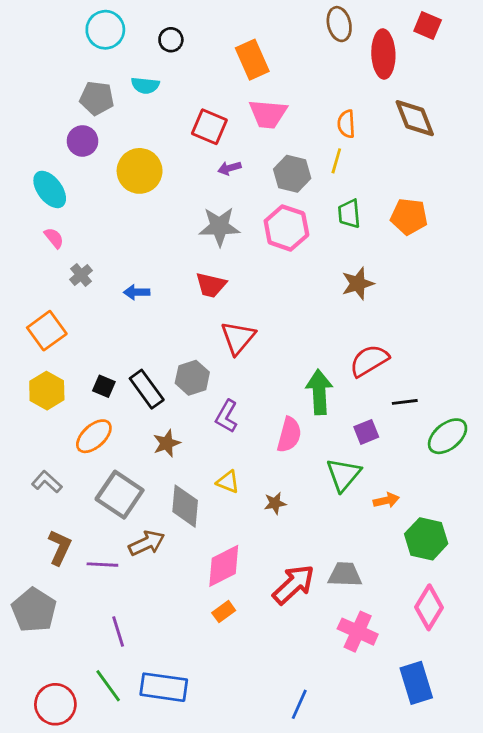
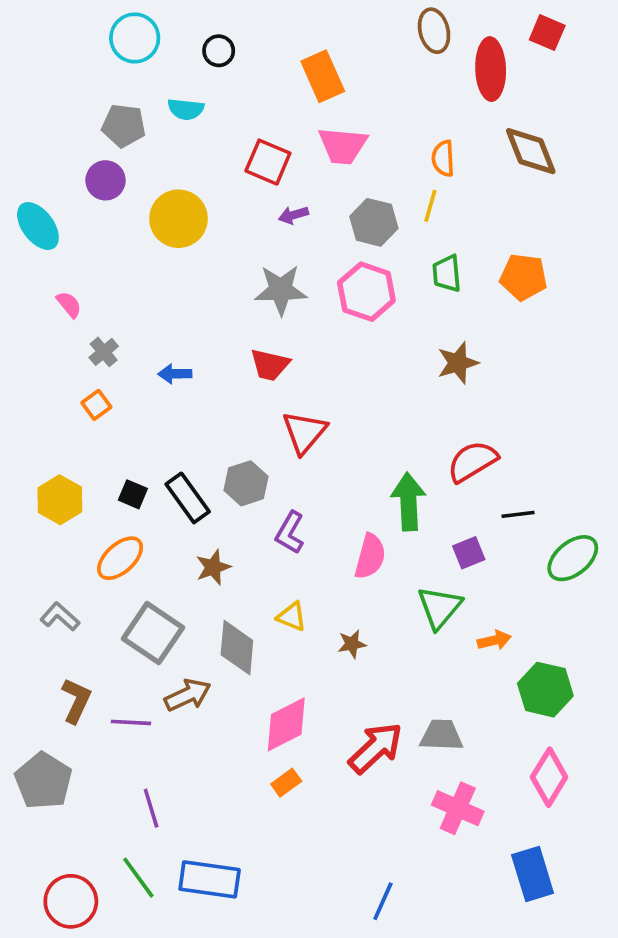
cyan ellipse: (50, 189) -> (38, 226), moved
orange square: (47, 331) -> (96, 405), moved, size x0.6

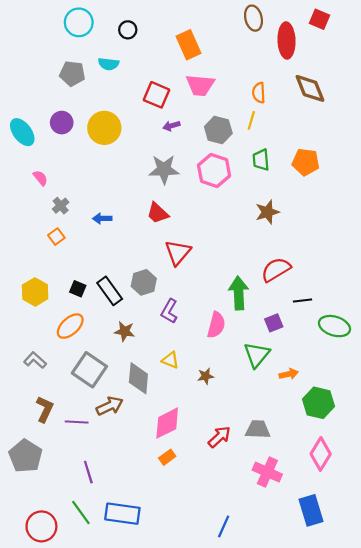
purple circle: (105, 180) -> (62, 123), moved
red trapezoid: (270, 365) -> (158, 213), turned 30
green ellipse: (573, 558) -> (334, 326), turned 56
brown star: (213, 567) -> (125, 331), turned 30
red arrow: (376, 748) -> (219, 437), size x0.7

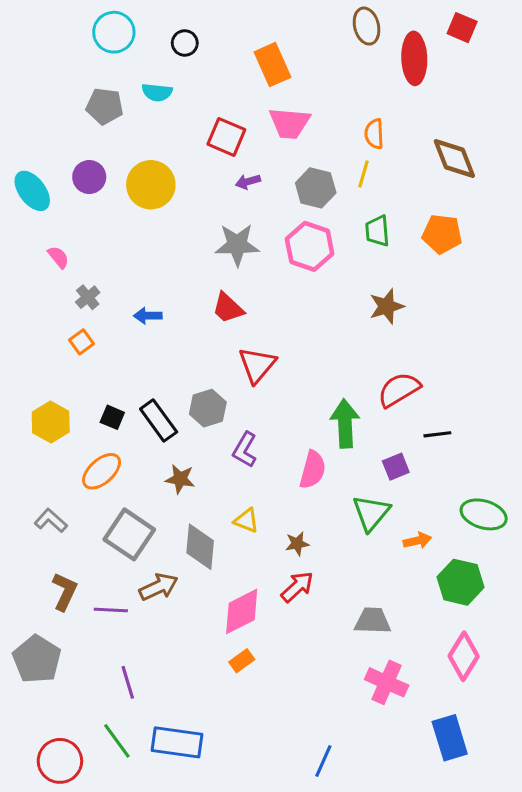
brown diamond: (310, 88) -> (454, 159), moved
green ellipse: (334, 326) -> (484, 514), moved
red arrow: (219, 437) -> (297, 587), moved

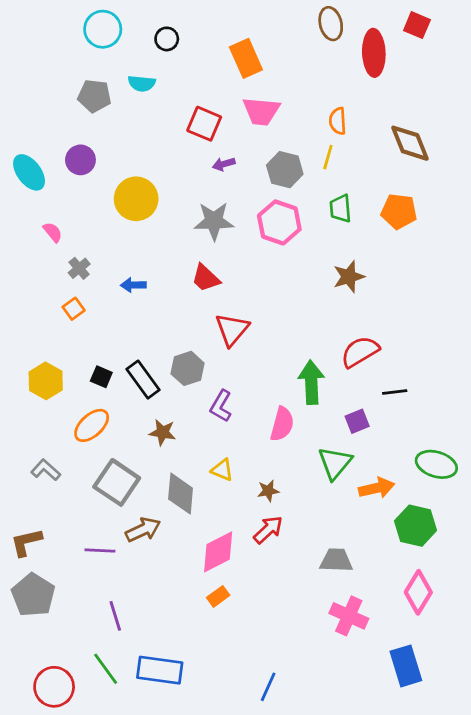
yellow circle: (151, 185) -> (136, 199), moved
orange arrow: (417, 541) -> (377, 488), size x1.4
brown L-shape: (65, 591) -> (26, 542), moved, turned -128
blue line: (323, 761) -> (268, 687), moved

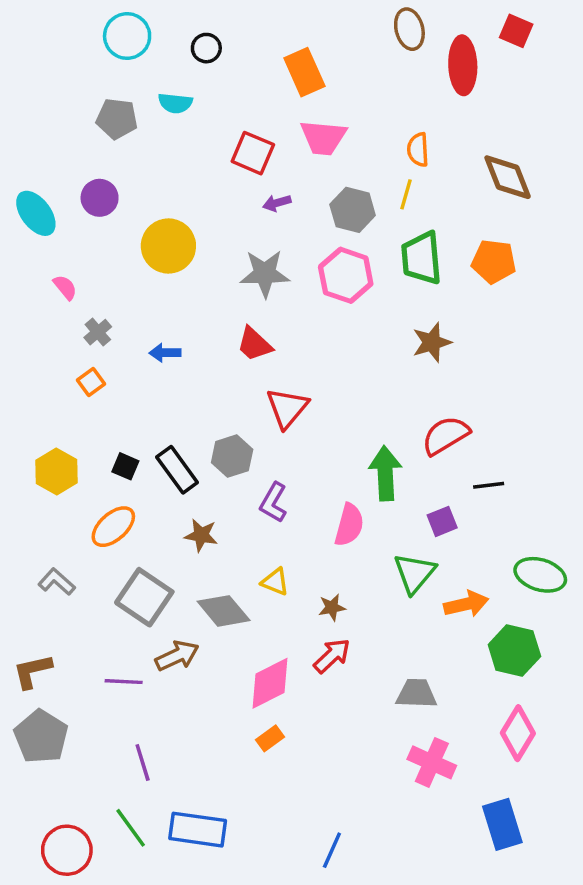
green trapezoid: (340, 209) -> (421, 258), size x1.5
gray diamond: (181, 494) -> (224, 611), turned -45

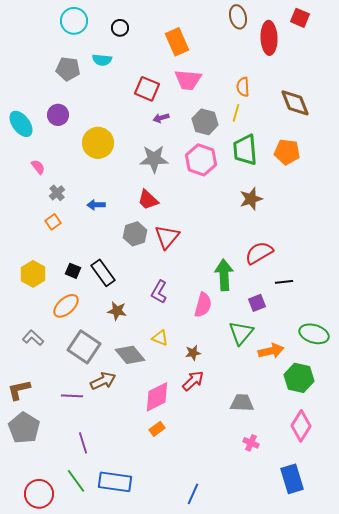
gray hexagon: (232, 456) -> (135, 234), moved
pink cross: (432, 762) -> (251, 443), size x0.6

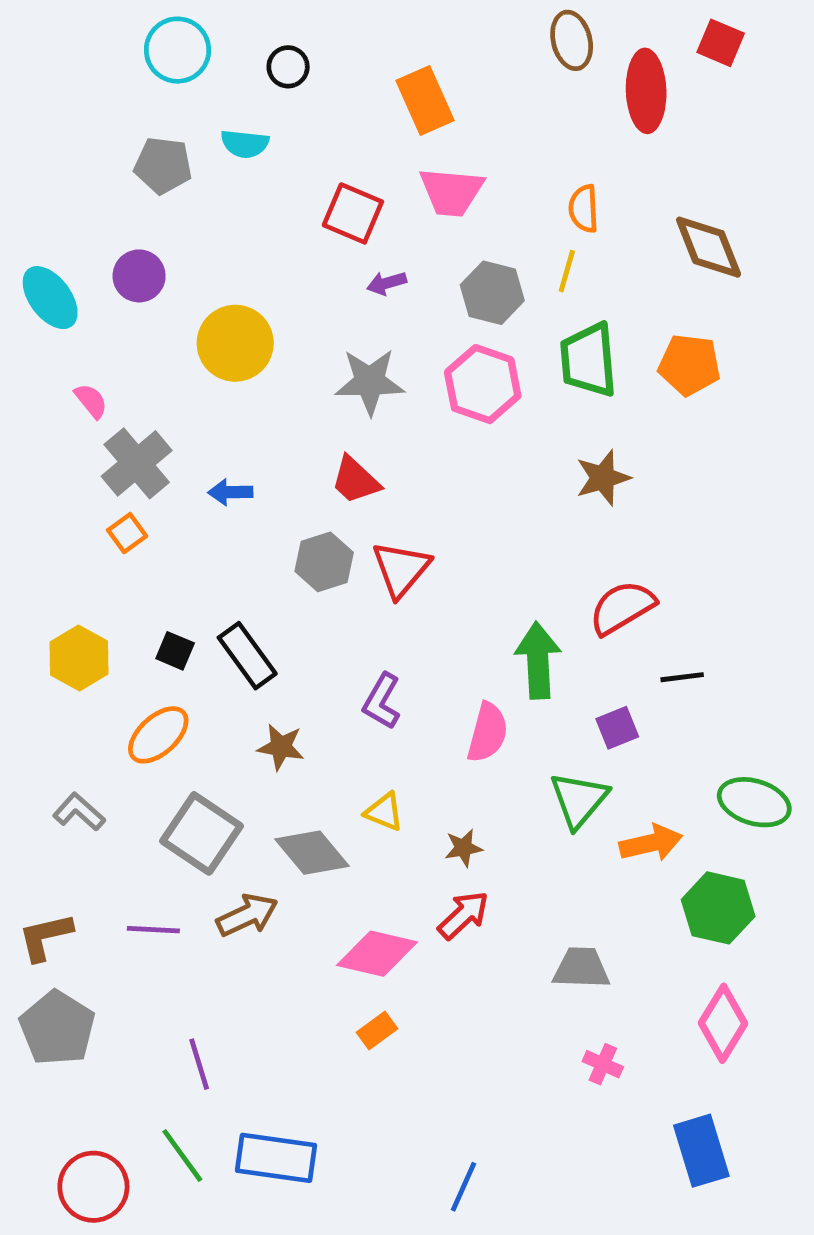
gray cross: (57, 193) -> (137, 463), size x1.8
purple line: (72, 396) -> (153, 930), moved
pink diamond: (157, 397) -> (377, 954), turned 40

